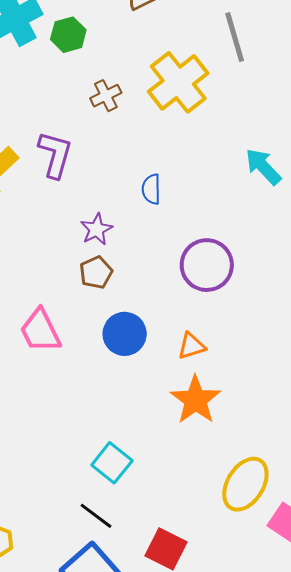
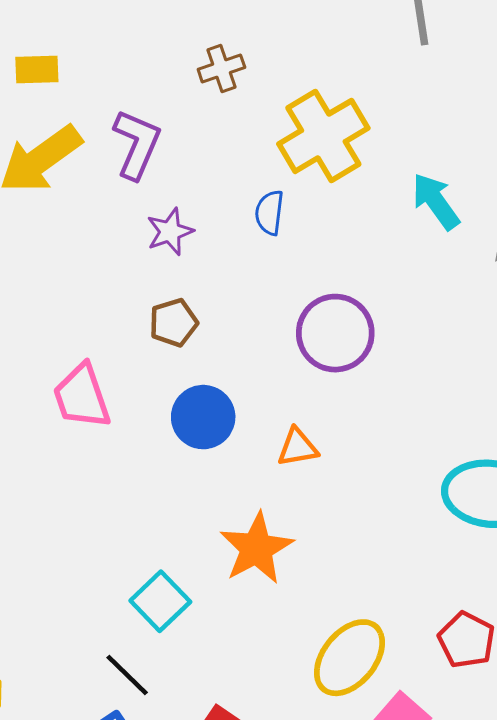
yellow cross: (178, 82) -> (323, 136), moved
purple star: (97, 229) -> (170, 232), moved
orange star: (196, 400) -> (256, 548), moved

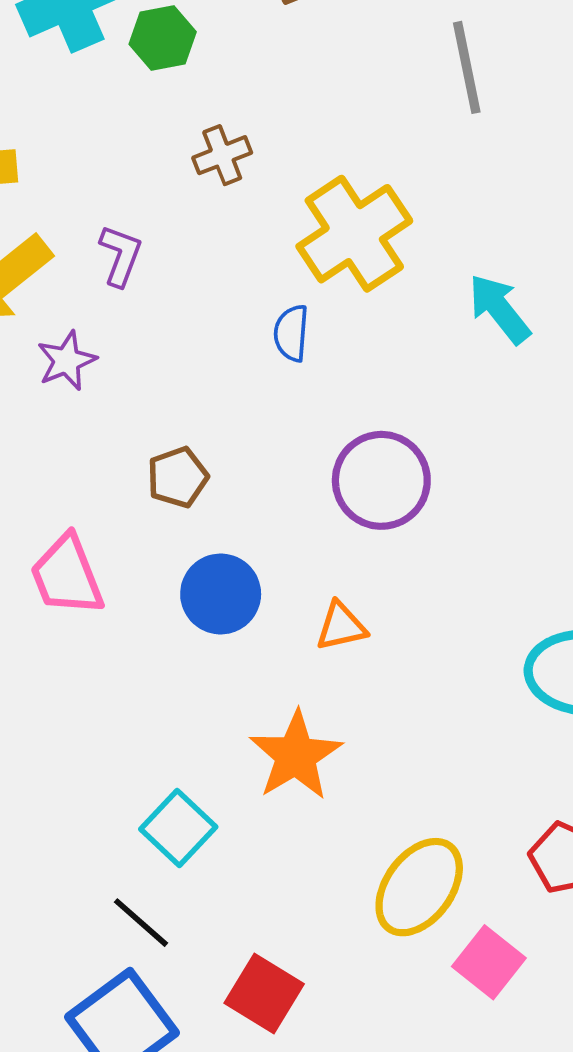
purple L-shape: (137, 144) -> (121, 255), size x0.7
purple star: (170, 232) -> (67, 361), moved

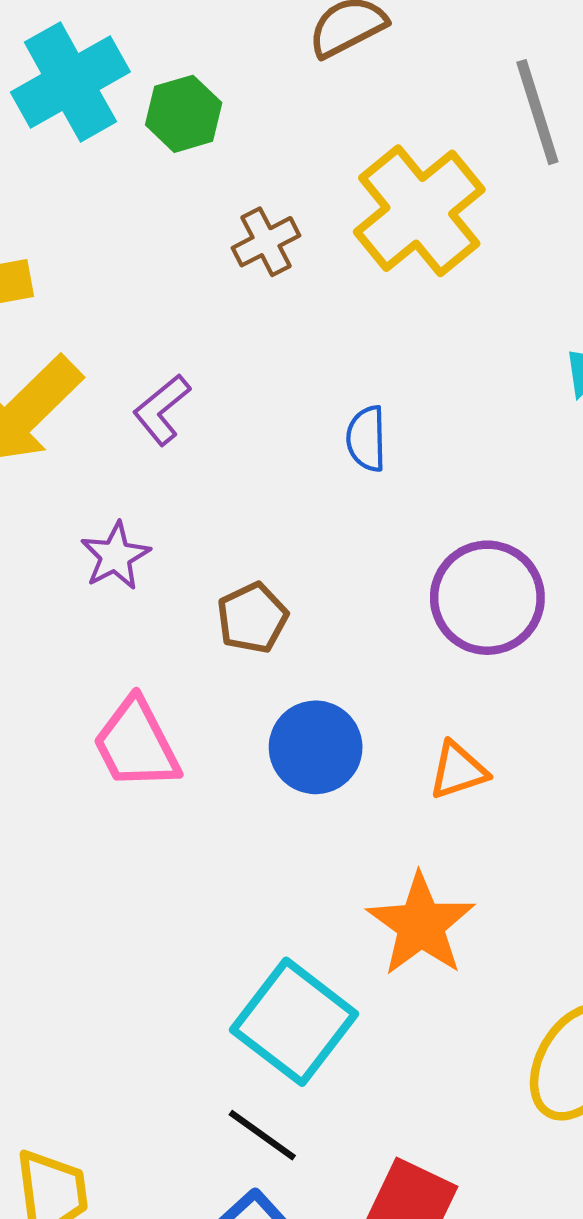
yellow cross: (354, 234) -> (419, 211), moved
purple L-shape: (121, 255) -> (162, 410), moved, turned -144
purple star: (67, 361) -> (115, 556), moved
cyan square: (178, 828) -> (294, 1022), size x1.4

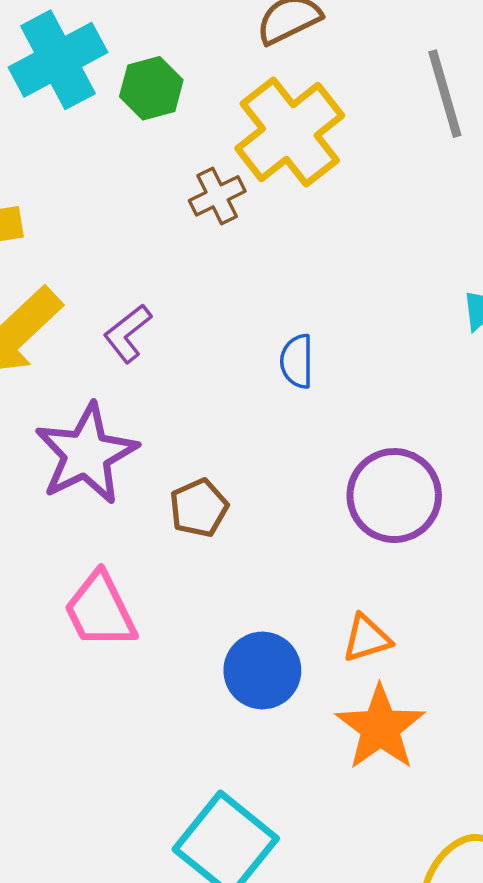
yellow cross: (419, 211) -> (290, 132), moved
purple star: (115, 556) -> (86, 454), size x1.8
blue circle: (316, 747) -> (262, 670), moved
orange star: (421, 925) -> (380, 728), moved

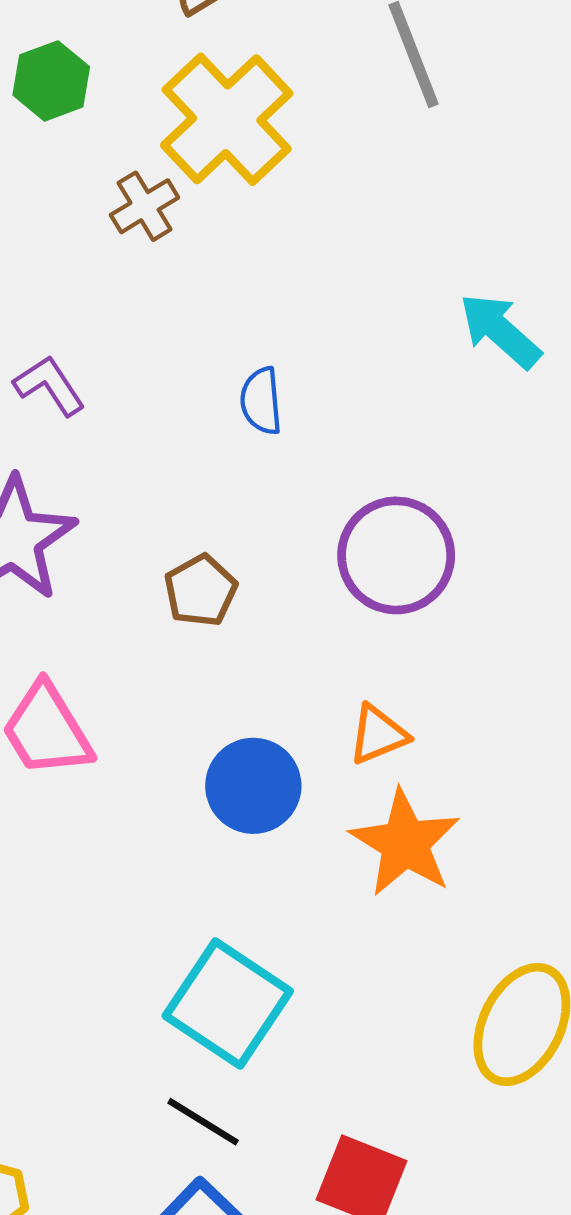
purple L-shape: (127, 333) -> (49, 386), turned 100
brown pentagon: (199, 508) -> (201, 591), moved

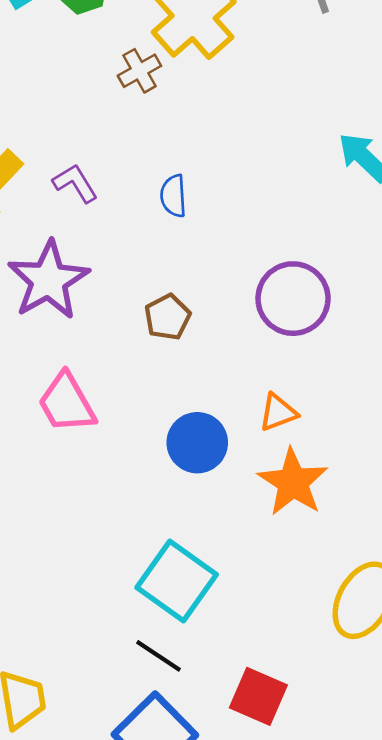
blue semicircle: (261, 401) -> (173, 196), moved

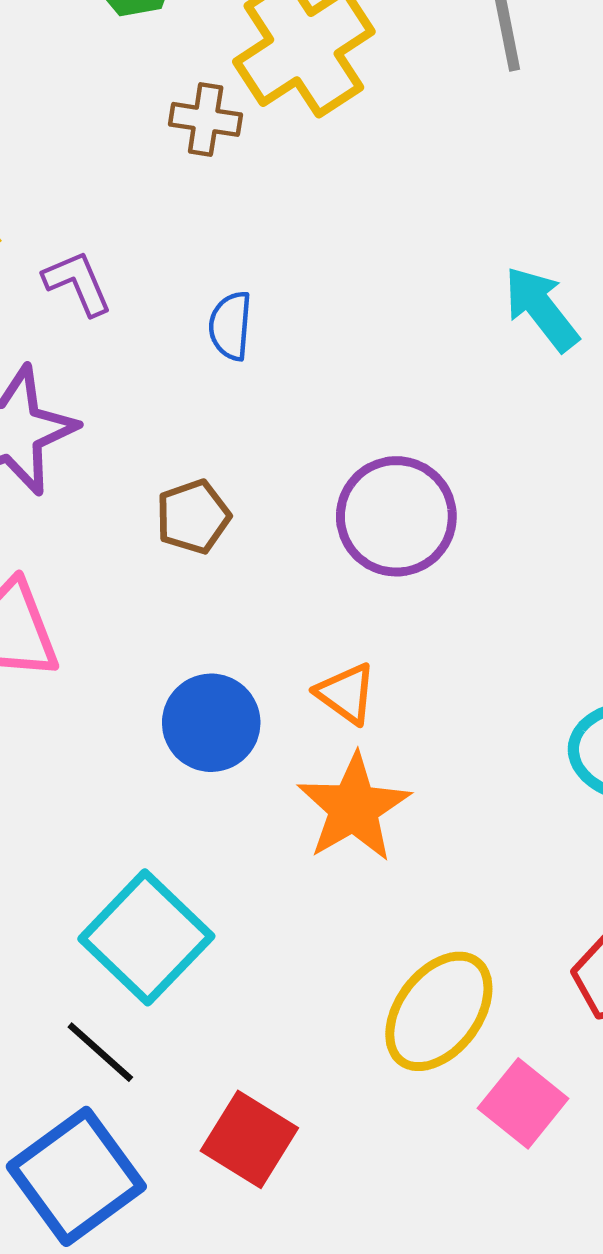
brown cross: (139, 71) -> (206, 119), turned 30
orange triangle: (278, 412) -> (346, 693), turned 48

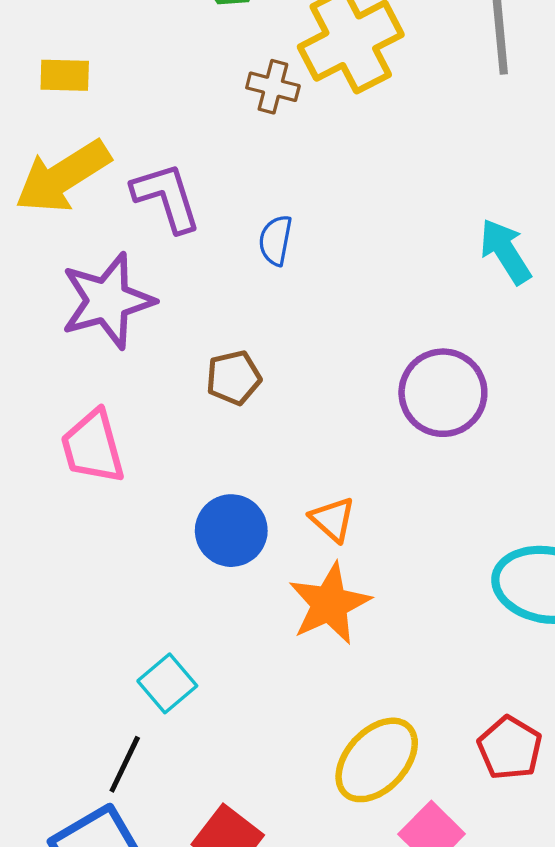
purple L-shape: (78, 283) -> (166, 197), size x1.4
purple circle: (396, 516) -> (443, 393), moved
cyan square: (146, 937) -> (167, 683), size x0.6
black line: (100, 1052) -> (125, 764), turned 68

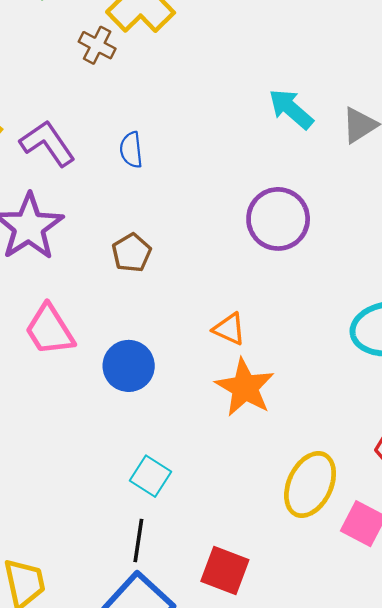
brown cross: (273, 87) -> (97, 45), turned 30
blue circle: (231, 531) -> (129, 366), moved

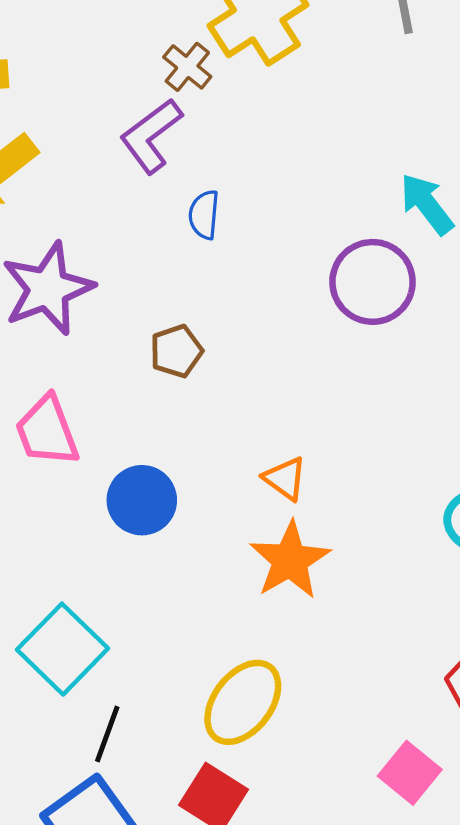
purple L-shape: (47, 143) -> (151, 136), moved, turned -104
purple circle: (278, 219) -> (373, 282), moved
cyan square: (150, 476) -> (63, 649), moved, size x1.6
yellow ellipse: (310, 484) -> (243, 702), moved

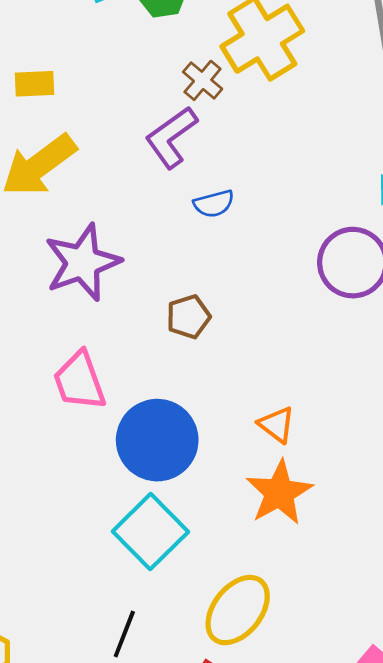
blue semicircle: (204, 215) -> (214, 204), turned -111
blue circle: (142, 500) -> (157, 440), size x1.4
cyan square: (63, 649) -> (150, 532), moved

